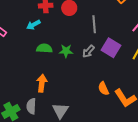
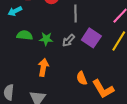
orange arrow: (42, 83) -> (43, 67), moved

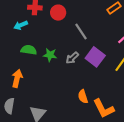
gray line: (76, 14) -> (81, 32), turned -36
orange arrow: (43, 67) -> (17, 78), moved

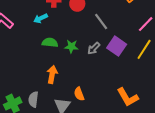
orange arrow: (17, 78) -> (52, 74), moved
orange semicircle: (83, 96) -> (79, 94), moved

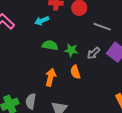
gray line: (101, 21) -> (102, 27), turned -36
orange semicircle: (79, 94) -> (75, 72), moved

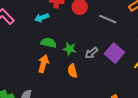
gray line: (102, 27) -> (108, 19), moved
orange arrow: (51, 77) -> (43, 64), moved

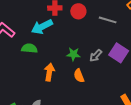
cyan arrow: (42, 18) -> (42, 27), size x1.5
green semicircle: (49, 43) -> (29, 48), moved

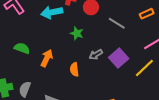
green semicircle: (29, 48) -> (22, 48), moved
green star: (73, 54) -> (77, 33), moved

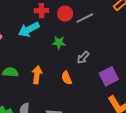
gray line: (117, 23) -> (85, 18), moved, turned -42
purple square: (119, 58) -> (109, 76), moved, turned 30

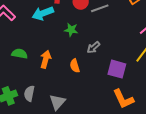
purple square: (109, 76) -> (117, 69), turned 36

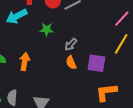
orange semicircle: (75, 66) -> (71, 63), moved
orange L-shape: (123, 99) -> (106, 92), turned 115

